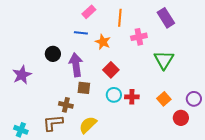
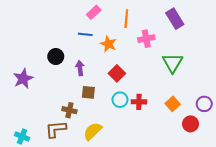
purple arrow: (76, 65) -> (80, 68), size x0.6

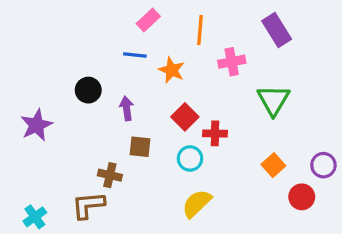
red cross: (139, 102) -> (215, 133), moved
yellow semicircle: (93, 131) -> (197, 204), moved
cyan cross: (22, 137) -> (35, 217), turned 32

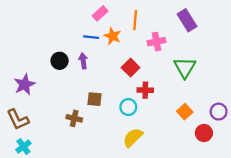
orange star: (172, 70) -> (113, 36), moved
purple arrow: (127, 108) -> (83, 61), moved
red square: (185, 117) -> (131, 68), moved
brown L-shape: (88, 205) -> (18, 119), moved, turned -110

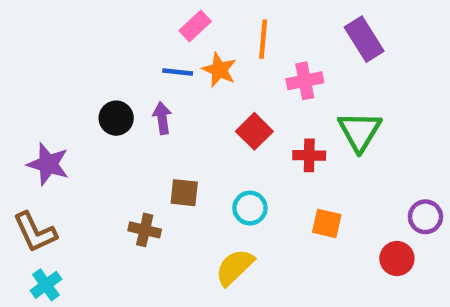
purple star: (25, 84) -> (48, 164), turned -30
red cross: (145, 90) -> (309, 155), moved
orange square: (185, 112) -> (327, 223), moved, turned -35
yellow semicircle: (133, 138) -> (235, 267), moved

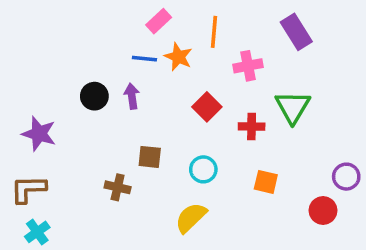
brown L-shape: (35, 232) -> (28, 189), turned 114

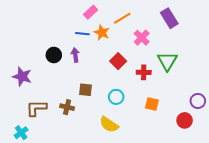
orange line: (214, 32) -> (122, 18), turned 54
pink cross: (248, 66) -> (142, 38), turned -35
brown L-shape: (28, 189) -> (36, 108), moved
yellow semicircle: (191, 218) -> (109, 124), turned -102

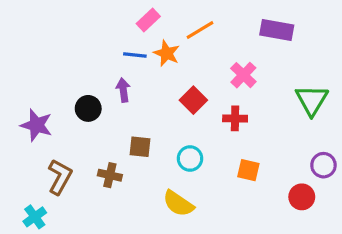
purple rectangle: (169, 18) -> (277, 30), turned -48
pink cross: (142, 38) -> (243, 75), moved
black circle: (54, 55) -> (88, 108), moved
green triangle: (167, 61) -> (312, 100), moved
brown L-shape: (36, 108) -> (60, 177), turned 120

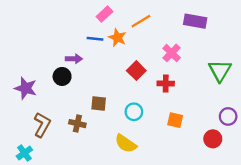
purple arrow: (123, 90) -> (74, 59), moved, turned 98

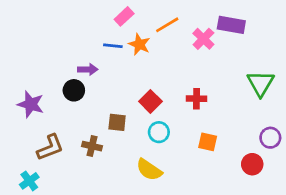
pink cross: (172, 53) -> (203, 39), moved
red square: (136, 71) -> (150, 101), moved
brown L-shape: (42, 125) -> (50, 147), turned 40

